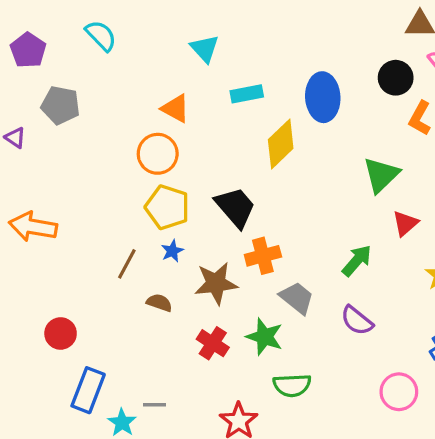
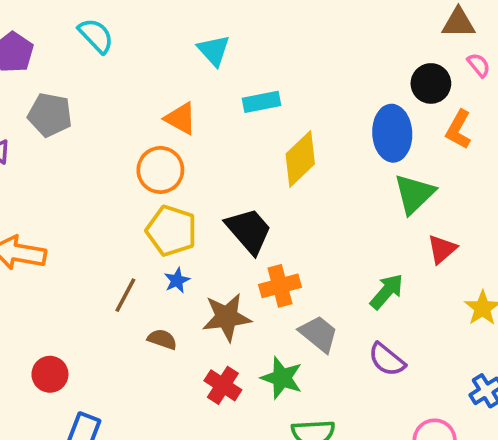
blue ellipse: (323, 97) -> (392, 133), moved

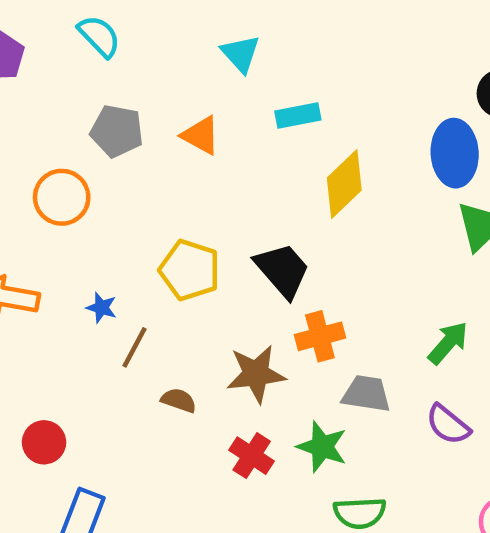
gray pentagon: (50, 115) -> (117, 131), moved
orange circle: (160, 170) -> (62, 197), moved
blue star: (177, 280) -> (101, 308), moved, turned -30
gray trapezoid: (319, 334) -> (366, 394), turned -30

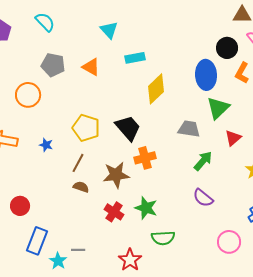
brown line: (135, 347) -> (78, 163), moved
gray trapezoid: (366, 394) -> (189, 129), moved

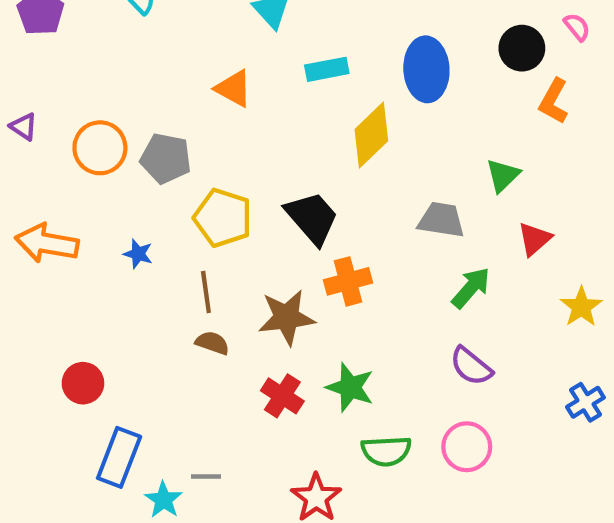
gray pentagon: (53, 65) -> (166, 158), moved
blue ellipse: (206, 75) -> (426, 69), moved
green triangle: (218, 108) -> (503, 175), size x0.7
brown line: (78, 163) -> (206, 292), turned -36
pink circle: (229, 242) -> (467, 447), moved

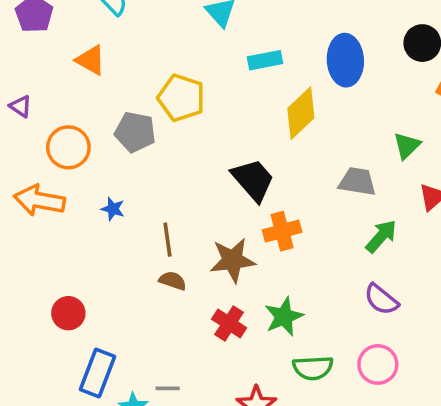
orange triangle: (234, 88) -> (91, 60), moved
orange circle: (100, 148) -> (68, 147), moved
yellow pentagon: (223, 218) -> (181, 98), moved
green star: (350, 387) -> (284, 317), turned 30

